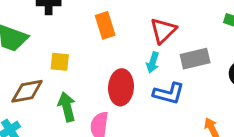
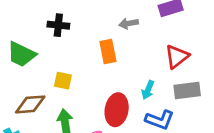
red triangle: (163, 31) -> (177, 57), moved

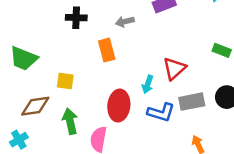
black cross: (58, 25) -> (76, 18), moved
red triangle: (177, 57) -> (174, 69), moved
gray rectangle: (187, 90) -> (192, 102), moved

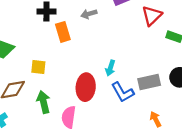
orange rectangle: (107, 50) -> (63, 32), moved
red triangle: (174, 69) -> (152, 16), moved
blue L-shape: (161, 112) -> (123, 92), turned 45

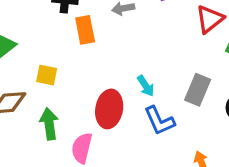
cyan arrow: (110, 68) -> (146, 86), turned -56
gray rectangle: (149, 82) -> (198, 90), moved, turned -60

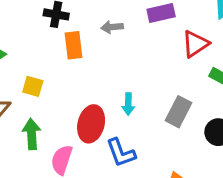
cyan arrow: (146, 86) -> (128, 104), turned 30
blue L-shape: (159, 121) -> (121, 153), moved

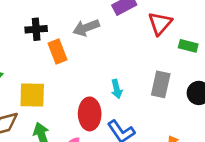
gray arrow: (112, 27) -> (86, 28), size x1.4
yellow square: (33, 86) -> (32, 95), size x1.5

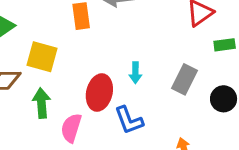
green rectangle: (188, 46) -> (225, 45), turned -36

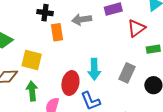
cyan arrow: (135, 73) -> (94, 69), size x1.5

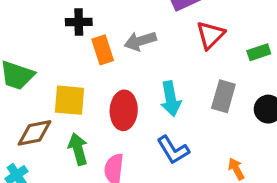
gray arrow: (82, 19) -> (140, 41), moved
red triangle: (136, 28) -> (210, 35), moved
red ellipse: (70, 83) -> (124, 110), moved

